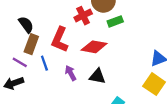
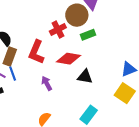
blue line: (44, 63) -> (13, 74), moved
black triangle: (97, 76) -> (85, 77), moved

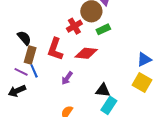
black triangle: (85, 77) -> (103, 90), moved
purple arrow: (47, 83) -> (67, 78), turned -112

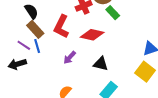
green rectangle: (103, 29) -> (113, 13), turned 64
brown rectangle: (30, 55) -> (35, 29), turned -66
black triangle: (103, 90) -> (101, 64), moved

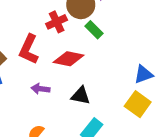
purple arrow: (70, 58) -> (40, 89), turned 56

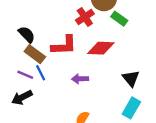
red L-shape: (29, 49) -> (64, 45), turned -108
black triangle: (81, 96) -> (131, 78), moved, turned 48

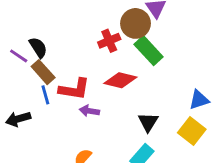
green rectangle: (119, 19) -> (148, 51), size x1.5
red L-shape: (64, 45) -> (74, 89), moved
purple line: (25, 75) -> (19, 56), moved

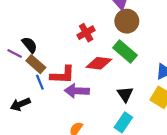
brown circle: (136, 23) -> (127, 21), moved
green rectangle: (148, 51) -> (125, 51), moved
purple arrow: (89, 111) -> (77, 91), size x1.5

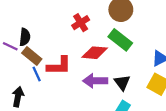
black semicircle: (30, 45) -> (25, 37), turned 48
purple arrow: (77, 91) -> (95, 81), moved
black arrow: (20, 104) -> (18, 97), turned 126

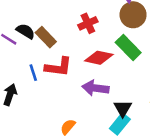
black semicircle: (25, 37) -> (26, 31), turned -72
brown rectangle: (32, 56) -> (46, 37), moved
black triangle: (122, 83) -> (123, 108), moved

